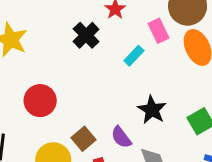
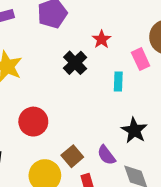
cyan rectangle: (134, 56) -> (118, 82), turned -42

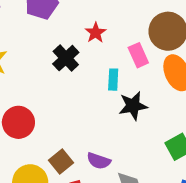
black star: (134, 130) -> (133, 106), moved, turned 30
purple semicircle: (106, 155) -> (99, 161), turned -35

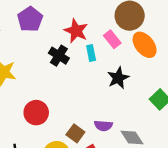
red star: (96, 33) -> (76, 31), size x1.5
cyan rectangle: (113, 80) -> (91, 53), moved

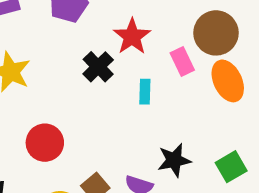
cyan rectangle: (91, 53) -> (145, 92), moved
black star: (118, 78) -> (174, 160), moved

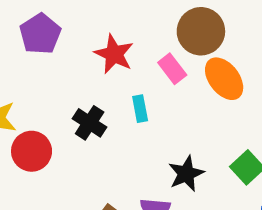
black cross: (98, 67) -> (90, 123), moved
red circle: (45, 143) -> (32, 151), moved

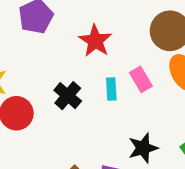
pink rectangle: (172, 69) -> (141, 79), moved

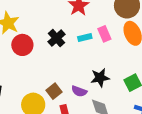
cyan rectangle: (111, 89) -> (85, 38), turned 72

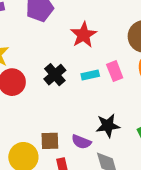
brown square: (54, 91) -> (50, 141), turned 35

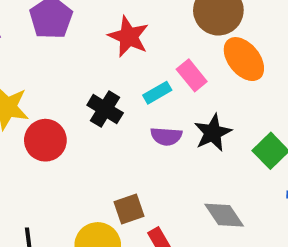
black star: (108, 126) -> (213, 133), moved
purple semicircle: (81, 142) -> (166, 136), moved

